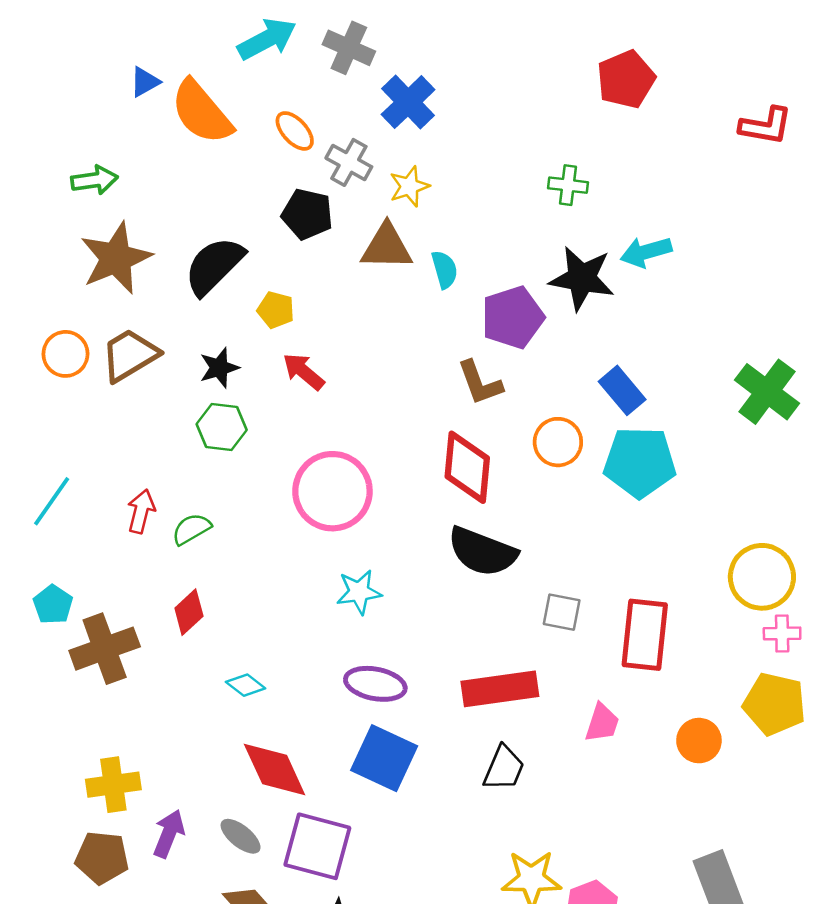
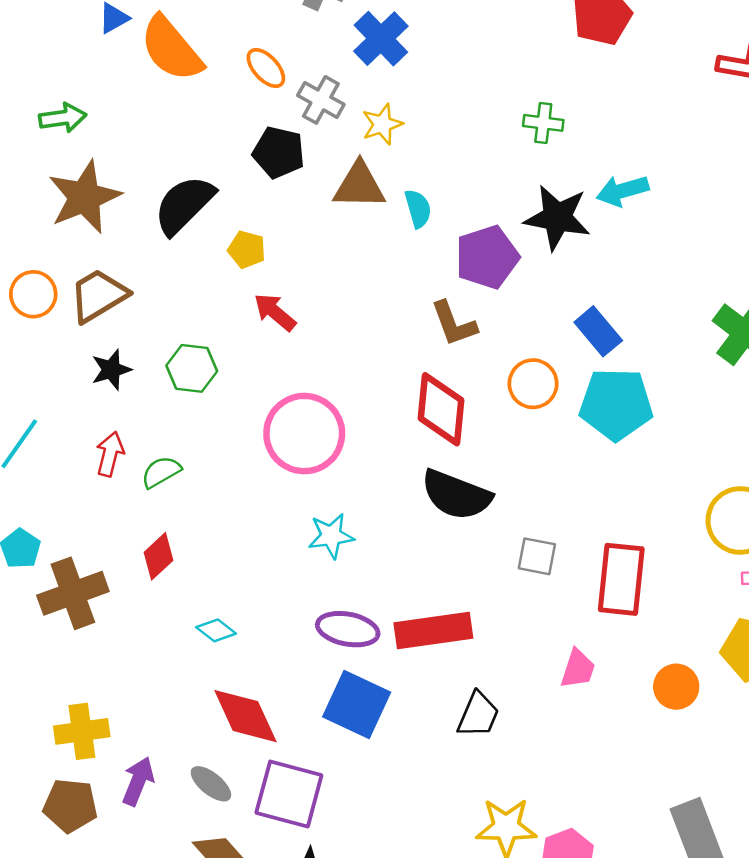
black star: (219, 368) -> (111, 370), moved
red rectangle: (500, 689) -> (433, 630), moved

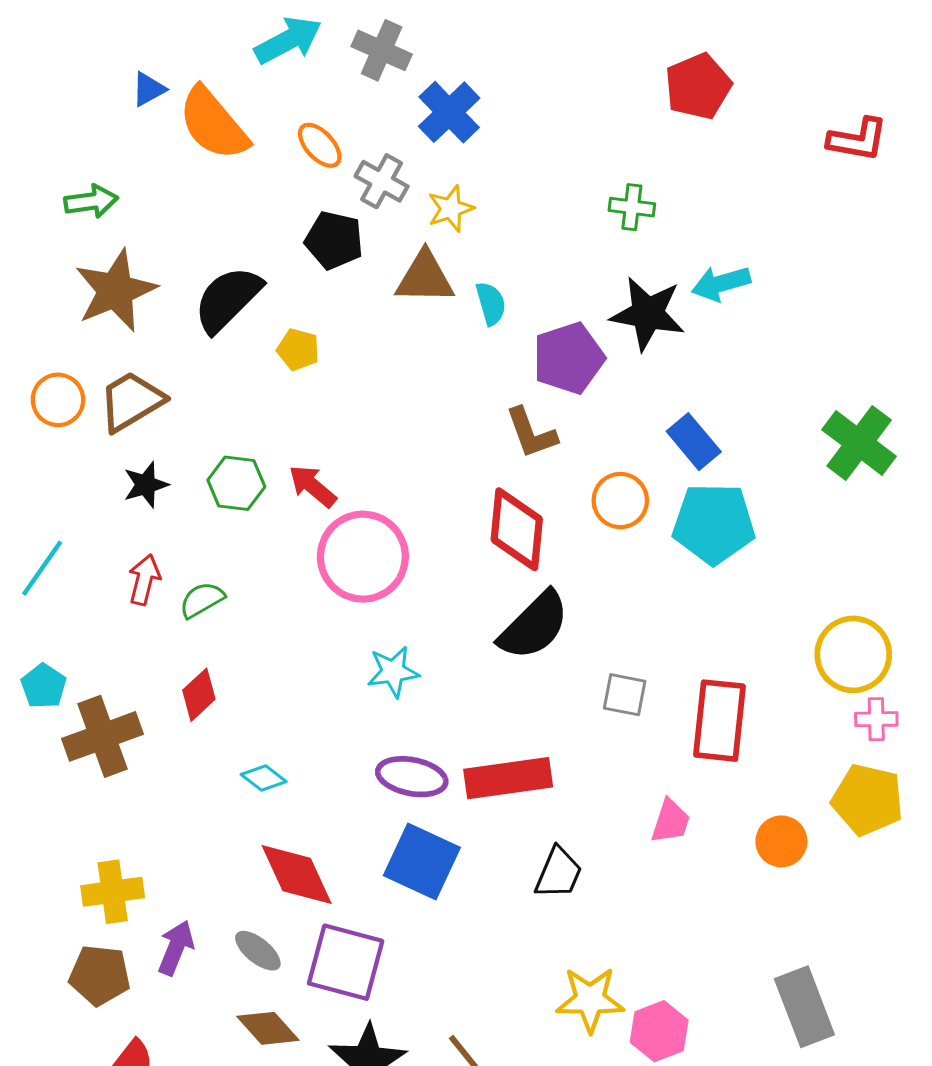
red arrow: (275, 312) -> (313, 486), moved
black semicircle: (456, 495) -> (534, 626), turned -66

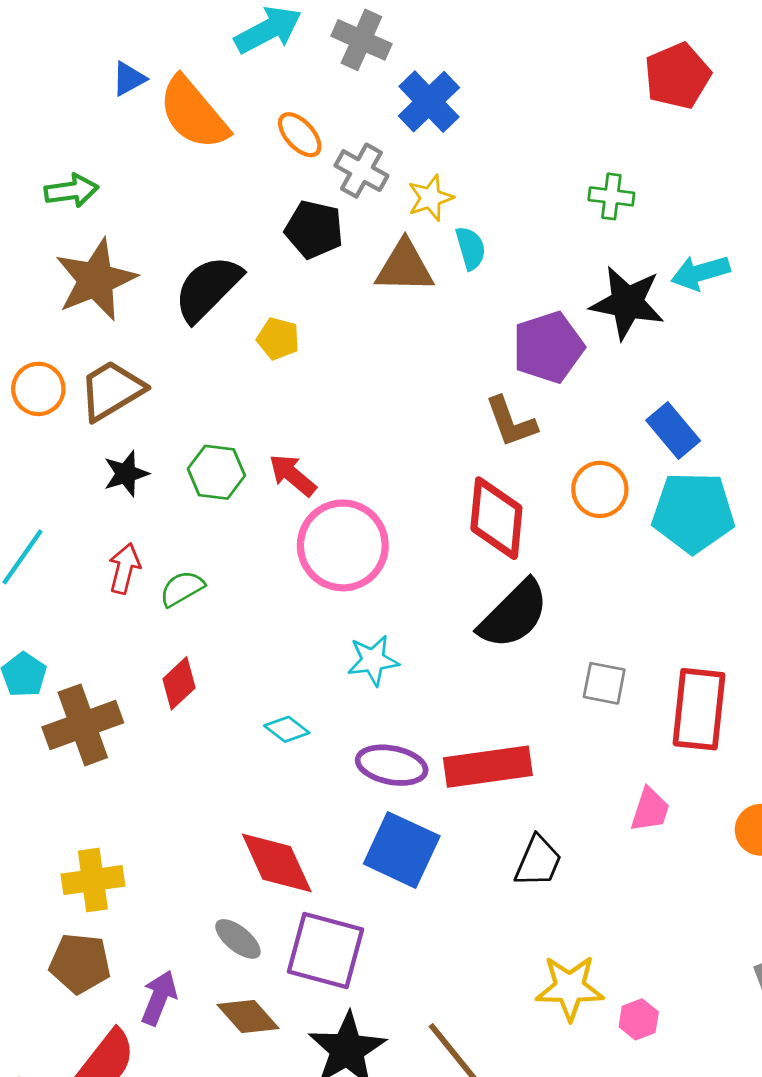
cyan semicircle: (491, 303) -> (471, 248), moved
cyan diamond: (264, 778) -> (287, 729), moved
purple arrow: (176, 948) -> (159, 998), moved
pink hexagon: (659, 1031) -> (639, 1019), size x0.7

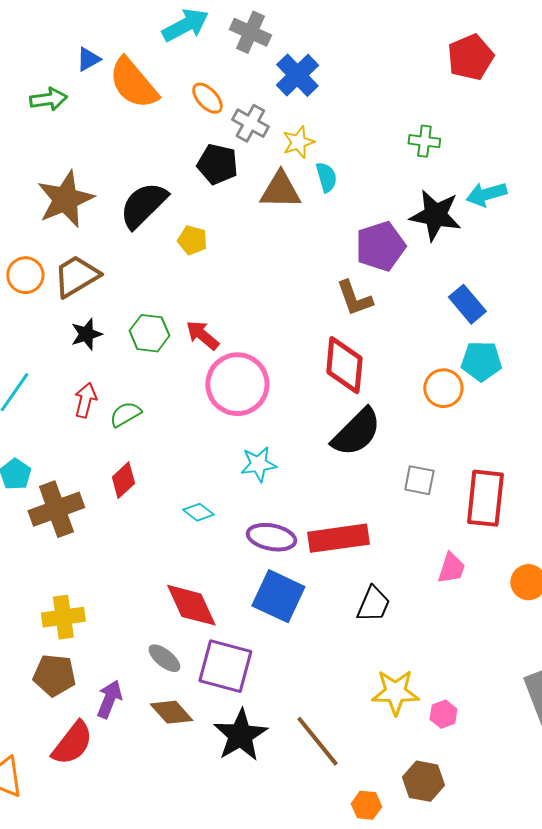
green arrow: (71, 191) -> (48, 99), moved
orange circle: (600, 489) -> (443, 388), moved
cyan pentagon: (693, 512) -> (481, 361), size x0.7

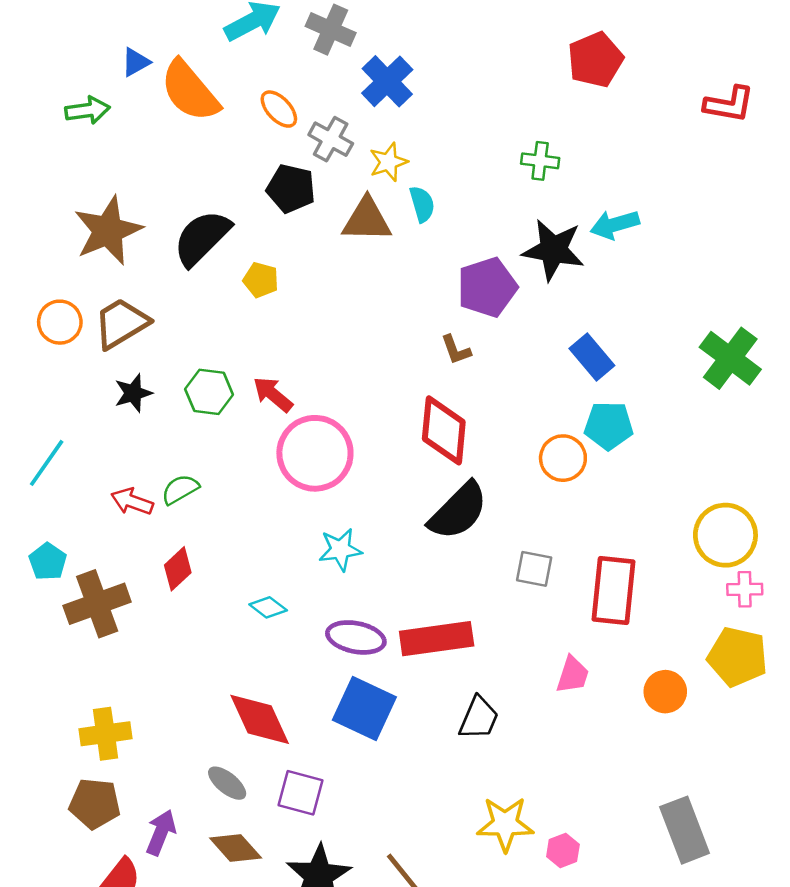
brown L-shape: (354, 298) -> (456, 350), size x0.7
red arrow: (85, 400) -> (132, 501), moved, turned -84
purple square: (225, 666) -> (301, 793), size x0.7

